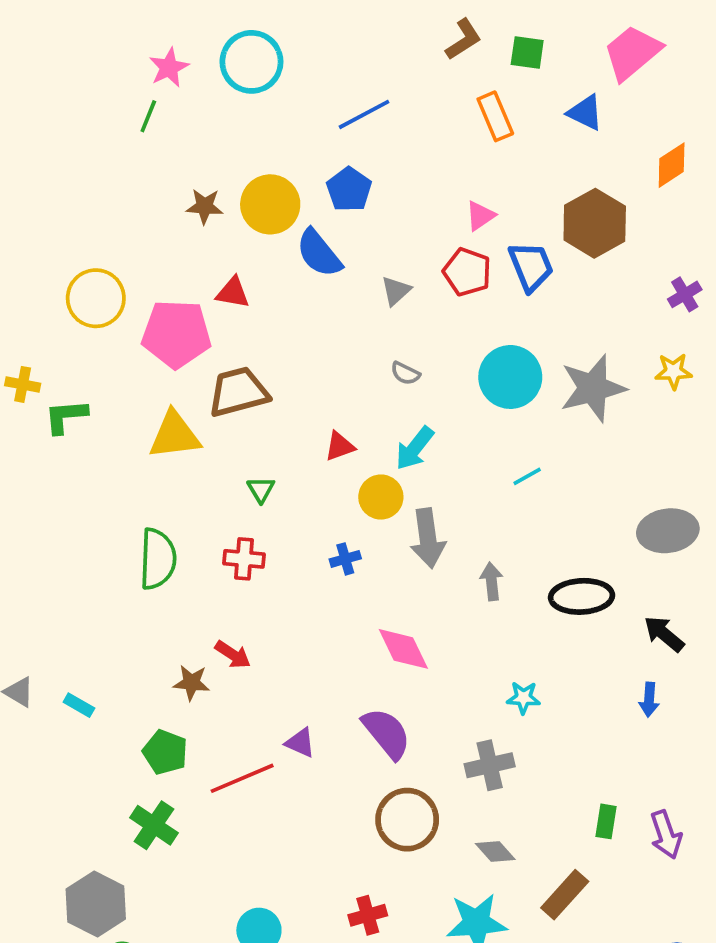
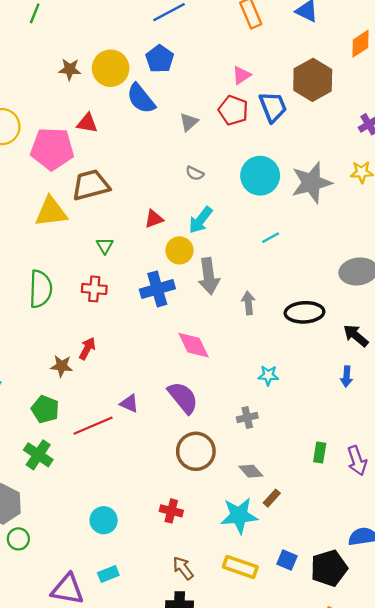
blue cross: (345, 559) -> (157, 289), size x1.8
red arrow: (233, 655) -> (87, 349), turned -95
gray cross: (490, 765) -> (247, 417), size x0.7
brown rectangle: (565, 895) -> (272, 498), moved, size x0.6
red cross: (368, 915) -> (171, 511), turned 30

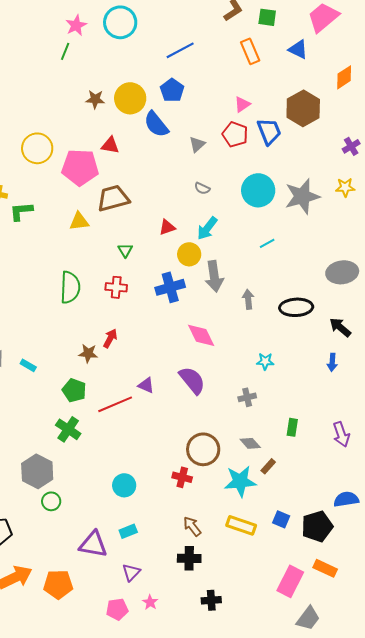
yellow triangle: (51, 212) -> (79, 221), size x0.7
brown circle: (196, 451) -> (203, 449), moved
green rectangle: (320, 452) -> (292, 427), moved

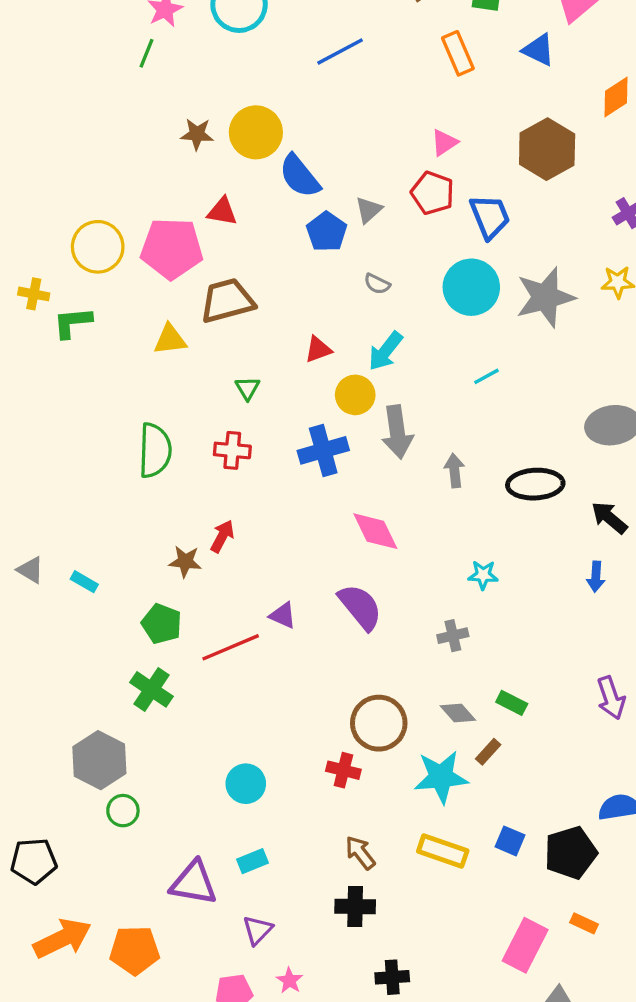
blue pentagon: (172, 90) -> (327, 232), moved
blue trapezoid: (269, 131) -> (490, 217), moved
yellow circle: (37, 148) -> (98, 247), moved
green rectangle: (292, 427) -> (512, 703), moved, turned -72
orange rectangle: (325, 568) -> (584, 923), size x0.7

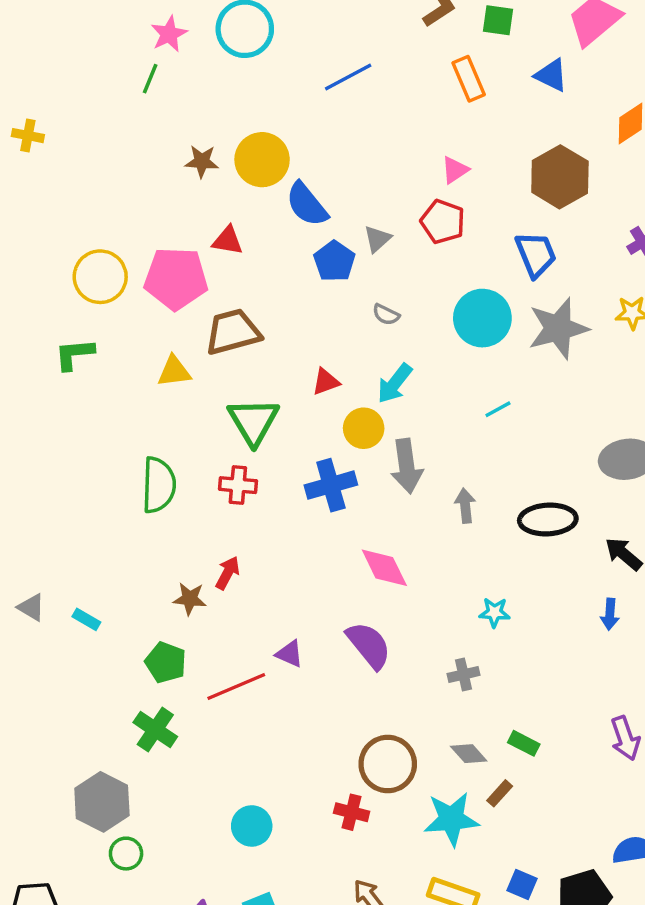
blue trapezoid: (490, 217) -> (536, 254), moved
yellow cross: (34, 294) -> (28, 136), moved
green triangle: (247, 388) -> (253, 421), size x2.0

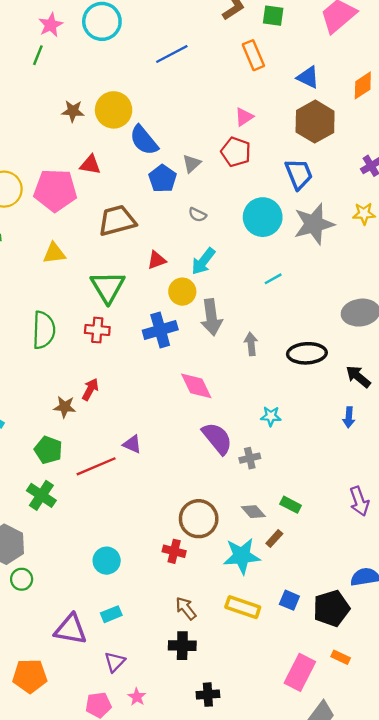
blue triangle: (551, 75) -> (308, 77), moved
brown trapezoid: (233, 332) -> (117, 221), moved
purple semicircle: (369, 645) -> (217, 438), moved

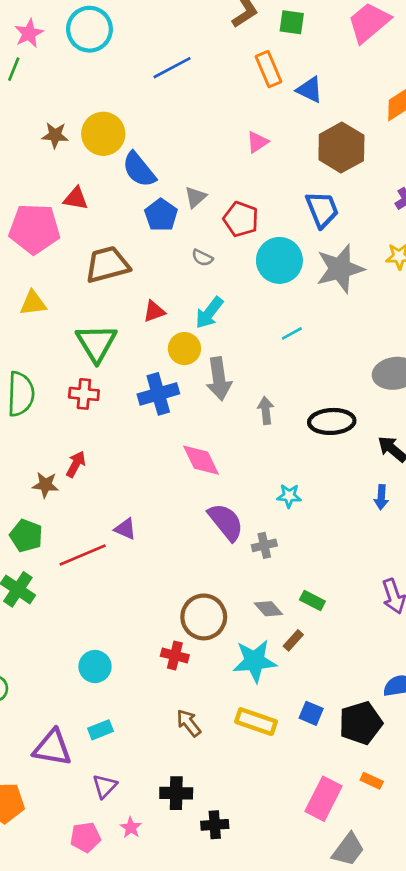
blue triangle: (308, 77) -> (310, 90), moved
red pentagon: (236, 152) -> (241, 219), moved
black cross: (182, 646) -> (176, 793), moved

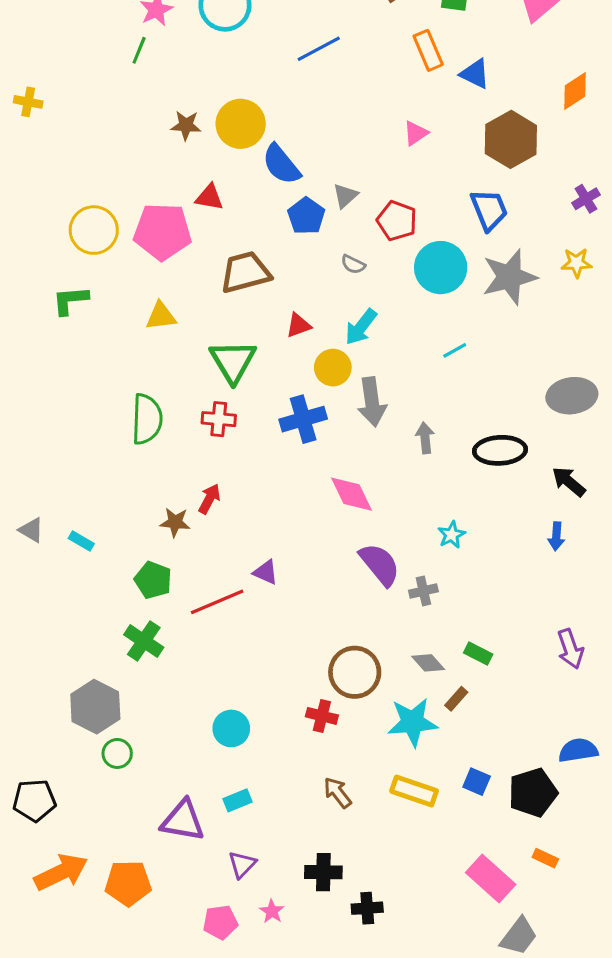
cyan star: (289, 496) -> (452, 535), turned -30
pink rectangle: (323, 799) -> (491, 878), turned -75

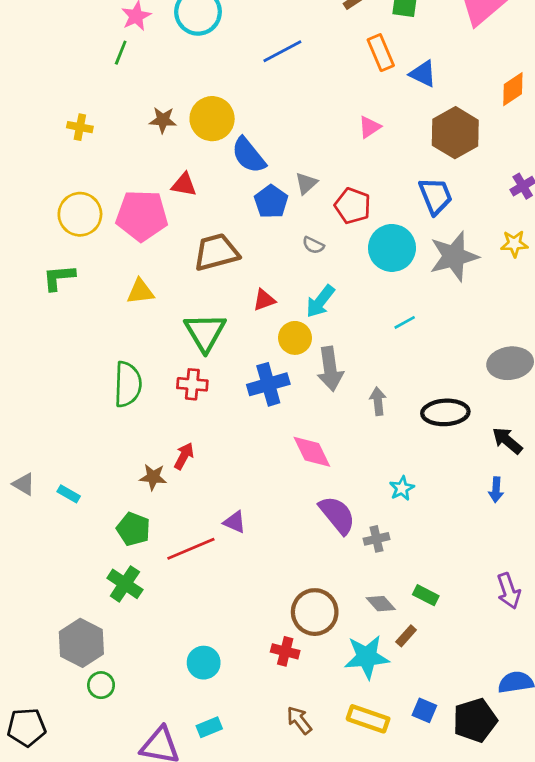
yellow cross: (28, 102) -> (80, 127), moved

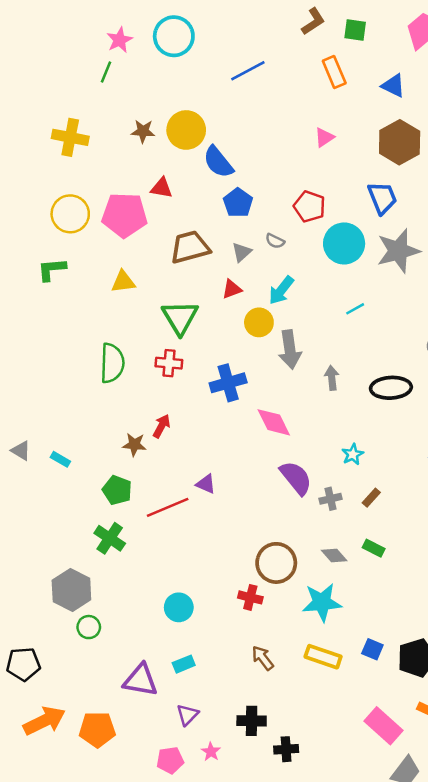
blue triangle: (423, 74) -> (393, 86), moved
yellow cross: (80, 127) -> (70, 137), size x1.6
gray triangle: (306, 183) -> (242, 252), moved
blue cross: (268, 384) -> (228, 383), moved
brown rectangle: (406, 636) -> (371, 498), moved

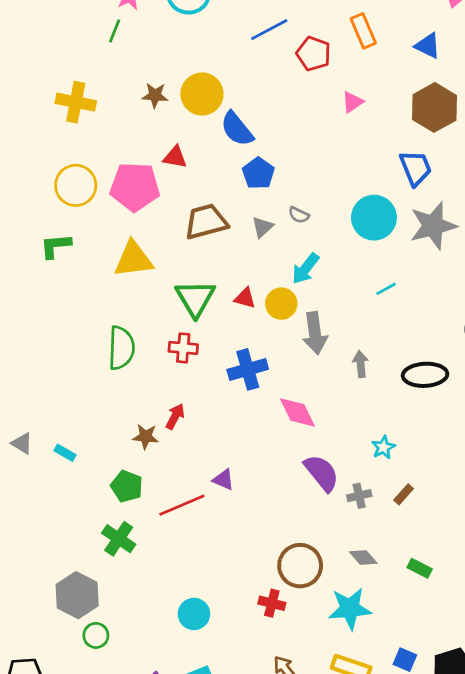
red pentagon: (310, 206) -> (314, 54), moved
yellow triangle: (123, 282) -> (133, 259), size x1.5
red triangle: (232, 289) -> (245, 298), moved, turned 35
green rectangle: (374, 548) -> (420, 568), moved

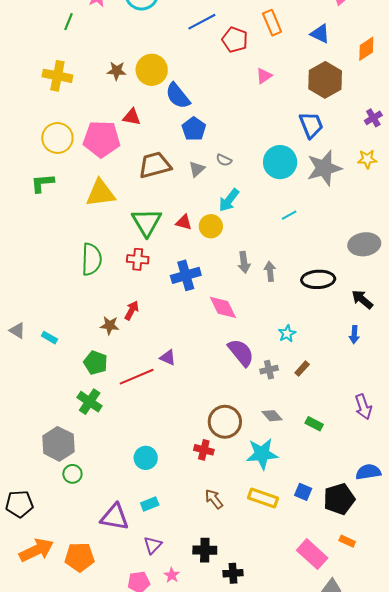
green line: (115, 31) -> (68, 22), moved
gray arrow: (315, 333) -> (244, 262), moved, size x0.7

